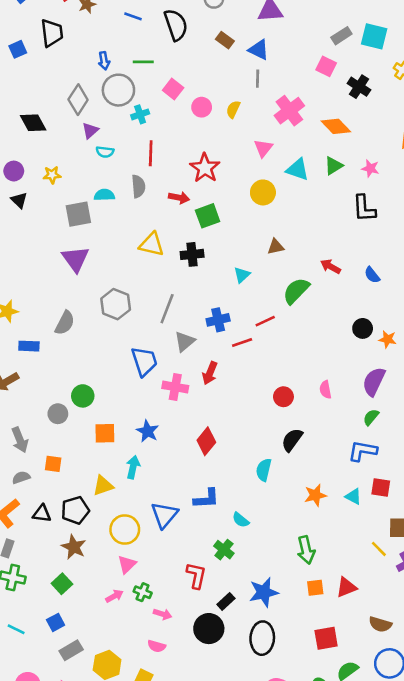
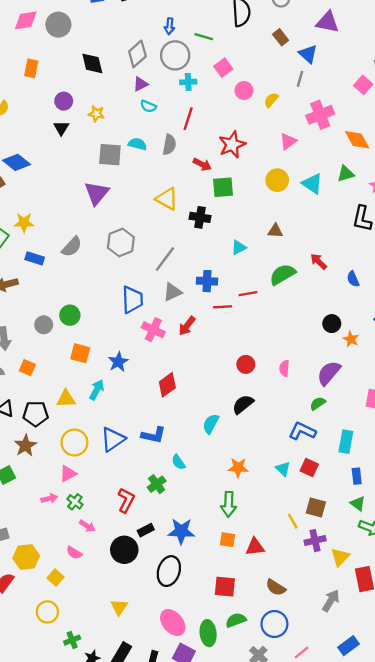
cyan triangle: (298, 169) -> (312, 184), moved
orange star: (315, 495) -> (238, 468), moved

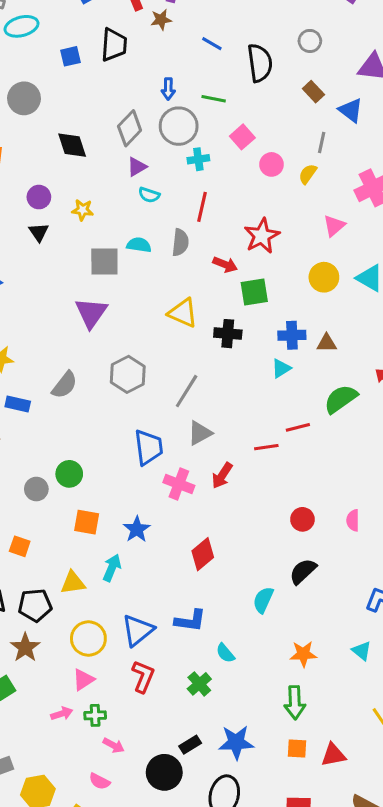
gray line: (300, 79) -> (322, 143), moved
blue cross: (207, 281) -> (292, 335), moved
red L-shape: (126, 500) -> (143, 676), moved
green cross: (75, 502) -> (95, 715), turned -35

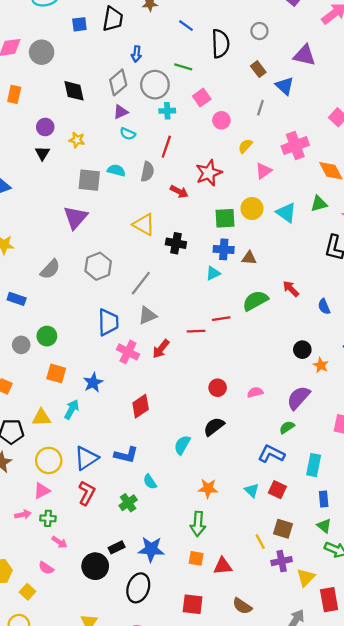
blue arrow: (168, 89) -> (136, 54), moved
yellow semicircle: (308, 174) -> (245, 146), moved
green square: (254, 292) -> (225, 218), moved
blue rectangle: (18, 404) -> (17, 299), moved
pink semicircle: (353, 520) -> (255, 392), turned 70

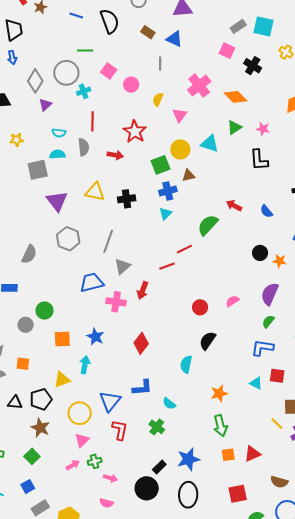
blue arrow: (136, 54) -> (12, 57), moved
cyan semicircle: (128, 134) -> (59, 133), moved
purple triangle: (75, 217) -> (57, 201), moved
brown triangle: (249, 258) -> (189, 175), moved
blue trapezoid: (108, 322) -> (92, 283), turned -85

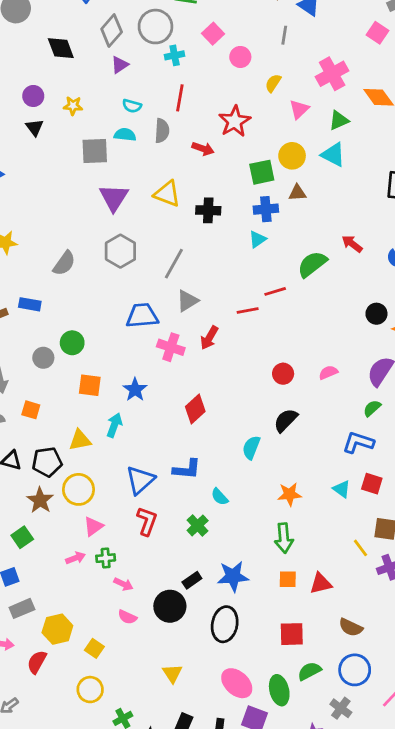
green triangle: (234, 127) -> (339, 120), moved
yellow circle: (80, 413) -> (78, 489), moved
pink semicircle: (106, 503) -> (127, 617), moved

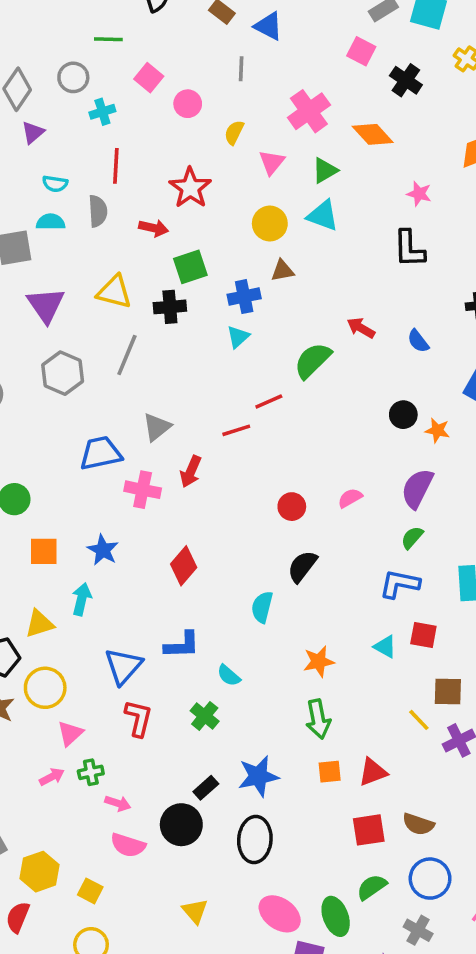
gray circle: (155, 27) -> (73, 77), size x0.7
green square: (262, 172) -> (190, 267), moved
gray line: (174, 264) -> (127, 355), moved
pink semicircle: (127, 617) -> (128, 845), size x1.4
red square: (292, 634) -> (369, 830), moved

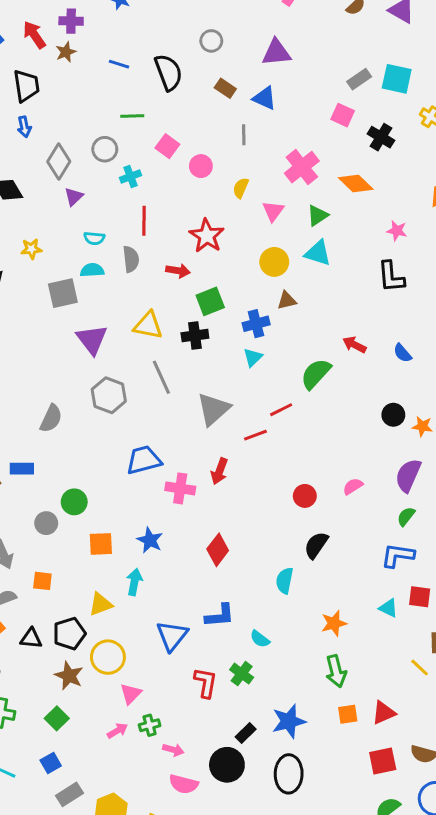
gray line: (127, 355) -> (161, 377), turned -44
gray triangle: (157, 427) -> (213, 409), moved, size x1.4
red L-shape: (138, 718) -> (206, 683), moved

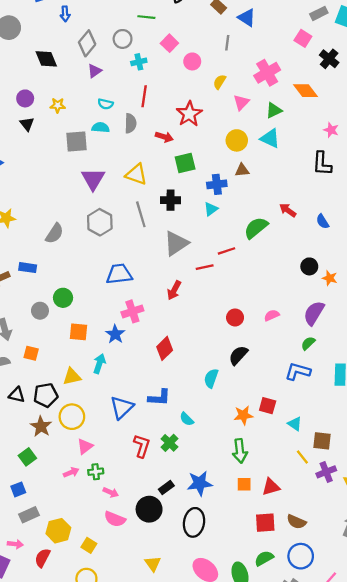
black cross: (195, 336) -> (171, 200), moved
pink cross: (180, 488) -> (132, 311), moved, turned -35
red square: (420, 597) -> (268, 406), moved
cyan triangle: (388, 608) -> (295, 424), moved

